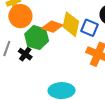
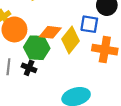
yellow diamond: (71, 24) -> (70, 40), moved, turned 40

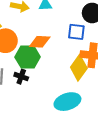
yellow diamond: (70, 40) -> (79, 68), moved

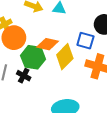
yellow diamond: (79, 68) -> (65, 57), moved

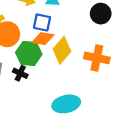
blue square: (85, 41) -> (42, 22), moved

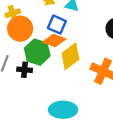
black cross: (20, 73) -> (25, 70), turned -32

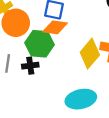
yellow diamond: (70, 56) -> (90, 54), moved

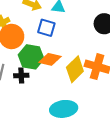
orange diamond: (55, 27) -> (50, 59), moved

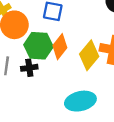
orange diamond: (50, 59) -> (60, 47), turned -60

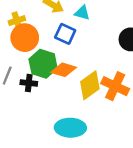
orange diamond: (60, 47) -> (64, 70), turned 55

